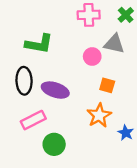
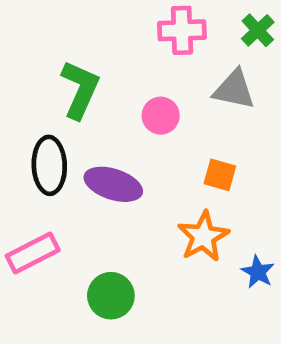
green L-shape: (39, 44) -> (80, 90), turned -76
pink circle: (92, 57) -> (161, 116), moved
pink rectangle: (33, 120) -> (33, 253), moved

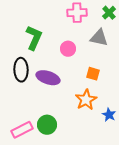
pink rectangle: (33, 253) -> (22, 130), moved

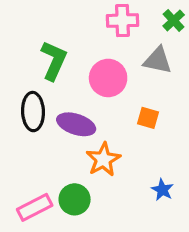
pink circle: (68, 49) -> (108, 78), size x1.5
orange star: (86, 100) -> (103, 159), moved
blue star: (109, 115) -> (162, 190), moved

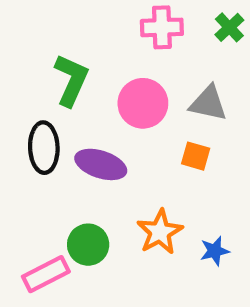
gray triangle: (158, 60) -> (208, 103), moved
orange star: (103, 159) -> (160, 232), moved
blue star: (162, 190) -> (215, 251), turned 30
green circle: (75, 199) -> (88, 245), moved

